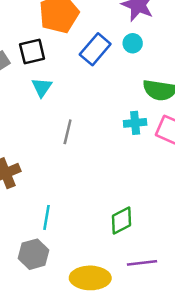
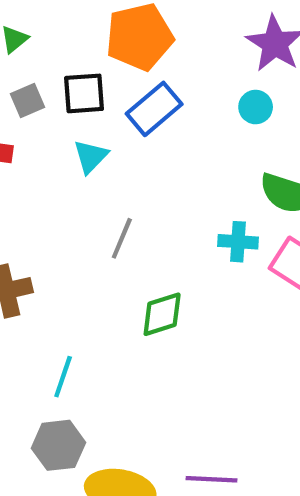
blue rectangle: (95, 49) -> (154, 109), moved
green diamond: (122, 220) -> (162, 314), moved
gray hexagon: (33, 254) -> (58, 445), moved

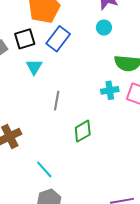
cyan line: (63, 377) -> (44, 169), turned -48

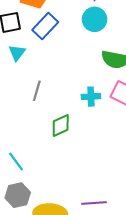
cyan circle: (104, 28) -> (95, 19), size x1.5
cyan cross: (110, 90) -> (91, 97), moved

